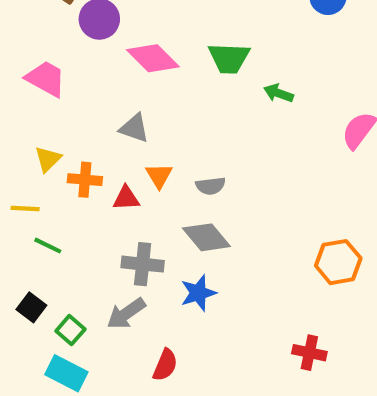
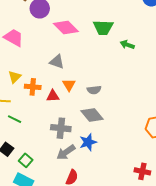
gray arrow: (126, 314) -> (66, 152), moved

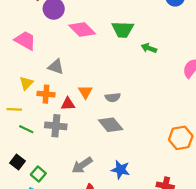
gray triangle: (57, 62) -> (56, 67), moved
gray cross: (61, 128) -> (56, 126), moved
blue star: (88, 142) -> (120, 170), moved, turned 30

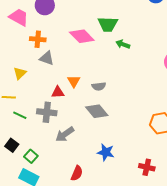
pink diamond: (82, 30) -> (82, 36), moved
pink trapezoid: (25, 40) -> (19, 17), moved
green arrow: (149, 48) -> (123, 44), moved
orange cross: (46, 94) -> (38, 39), moved
gray arrow: (82, 165) -> (65, 134), moved

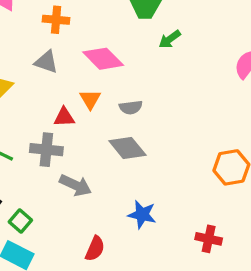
pink diamond: (82, 36) -> (103, 59), moved
orange cross: (38, 39) -> (56, 20), moved
green arrow: (123, 44) -> (170, 39), turned -56
gray arrow: (65, 134) -> (76, 185), turned -120

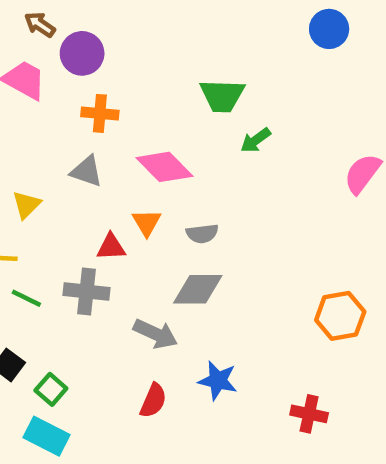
gray diamond: (127, 148) -> (198, 289), turned -51
gray arrow: (76, 185) -> (156, 334), moved
red semicircle: (95, 249) -> (153, 401), moved

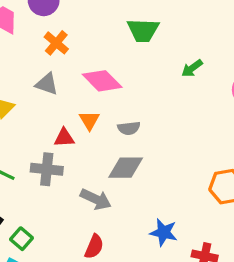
orange cross: (100, 113) -> (56, 43), turned 35
green arrow: (256, 140) -> (192, 68), moved
blue star: (218, 381) -> (164, 232), moved

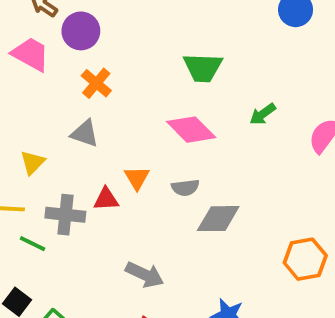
pink diamond: (102, 81) -> (191, 130), moved
gray diamond: (126, 168) -> (218, 219), moved
gray cross: (47, 169) -> (65, 215), moved

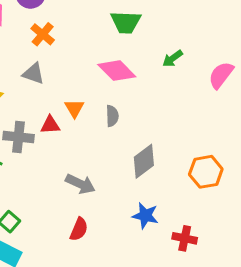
gray semicircle: (185, 188) -> (112, 116), turned -85
gray diamond: (218, 219) -> (144, 161), moved, turned -36

